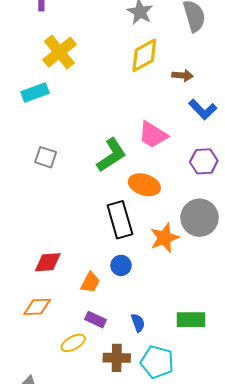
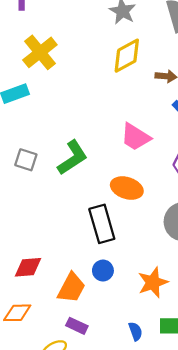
green L-shape: (111, 155) -> (73, 158), moved
orange star: (165, 238) -> (153, 282), moved
orange trapezoid: (90, 282) -> (71, 288), size x1.4
blue semicircle: (138, 323) -> (135, 331), moved

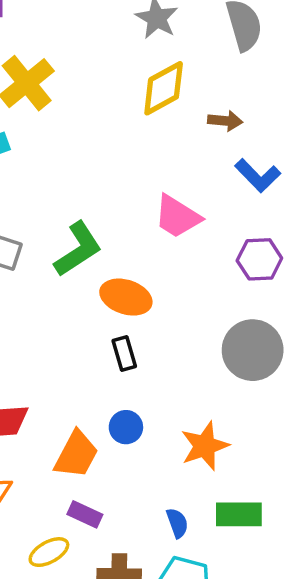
orange ellipse: (127, 188) -> (126, 297), moved
black rectangle: (102, 224) -> (124, 354), size x0.6

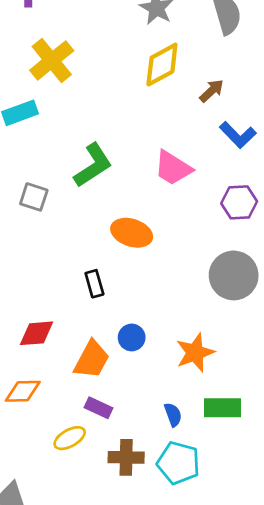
brown arrow: (225, 121) -> (212, 91), turned -48
green L-shape: (78, 249) -> (93, 165), moved
black rectangle: (124, 354) -> (94, 284), moved

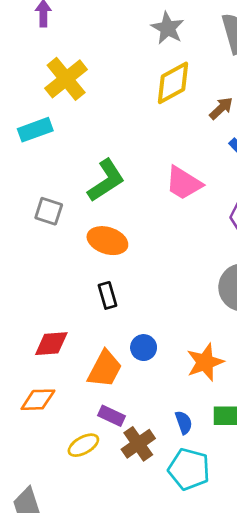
orange ellipse: (132, 233) -> (107, 241), moved
brown cross: (126, 457) -> (138, 444), moved, turned -36

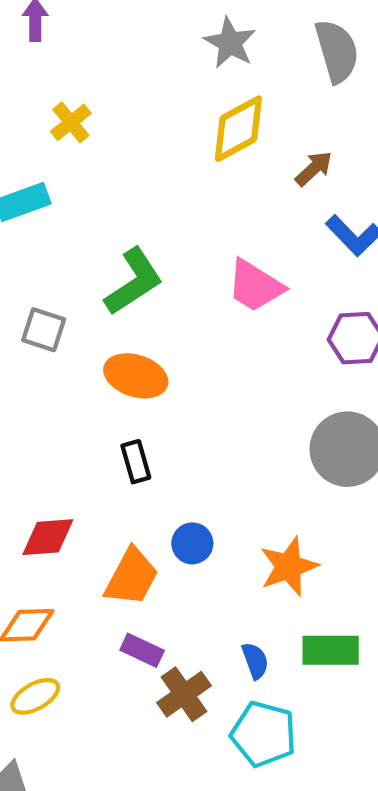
yellow cross: (66, 79) -> (71, 122), size x0.6
yellow ellipse: (83, 445) -> (35, 696), moved

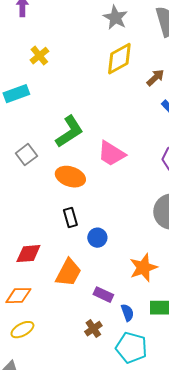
pink trapezoid: (255, 286) -> (111, 154), moved
gray square: (44, 330) -> (26, 155), turned 35
blue circle: (192, 543) -> (97, 238), moved
purple rectangle: (142, 650) -> (103, 295), moved
brown cross: (184, 694) -> (93, 329), size x0.7

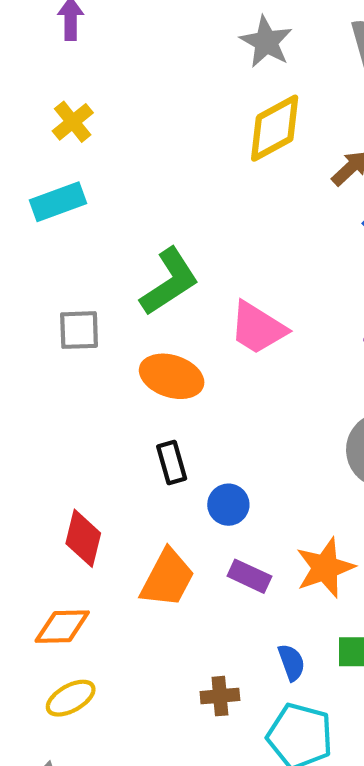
yellow cross: (39, 56) -> (73, 122), moved
gray square: (26, 155) -> (79, 330), turned 35
red diamond: (28, 254) -> (83, 538), turned -72
purple rectangle: (103, 295) -> (249, 576), moved
brown cross: (93, 329) -> (220, 696), turned 30

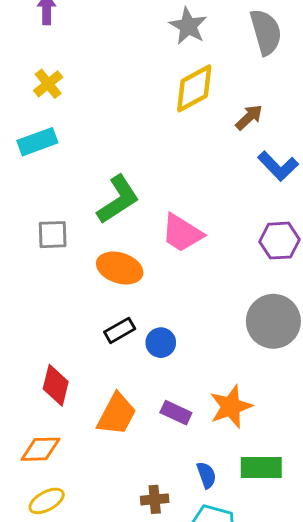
black rectangle: (172, 463) -> (120, 330), turned 76
blue circle: (228, 505) -> (161, 343), moved

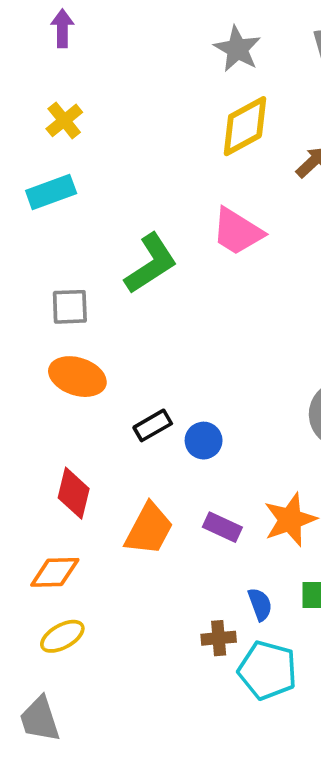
pink trapezoid: (182, 233) -> (237, 232), moved
orange ellipse: (120, 268) -> (77, 377), moved
brown cross: (155, 499) -> (219, 638), moved

